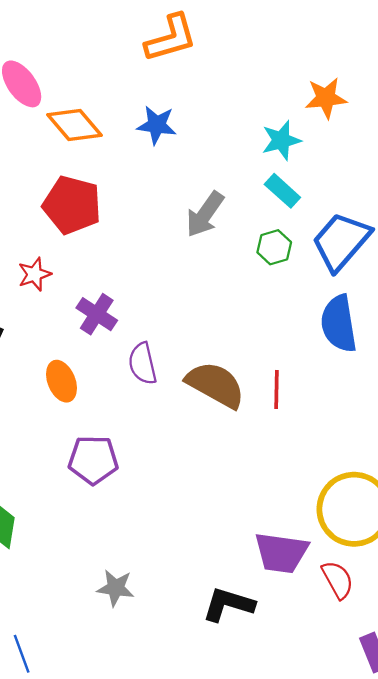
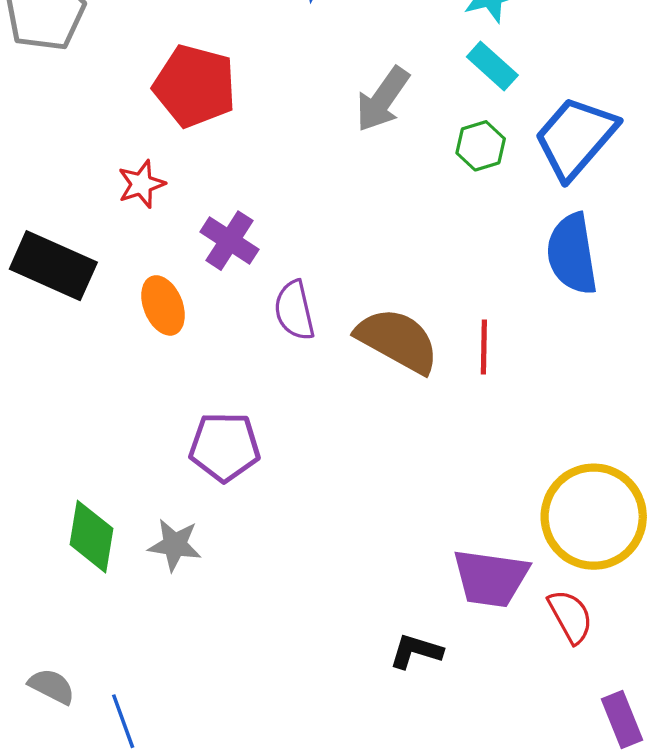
orange ellipse: (62, 381) -> (163, 305), moved
gray star: (116, 588) -> (175, 545), moved
black L-shape: (228, 604) -> (416, 651), size x0.7

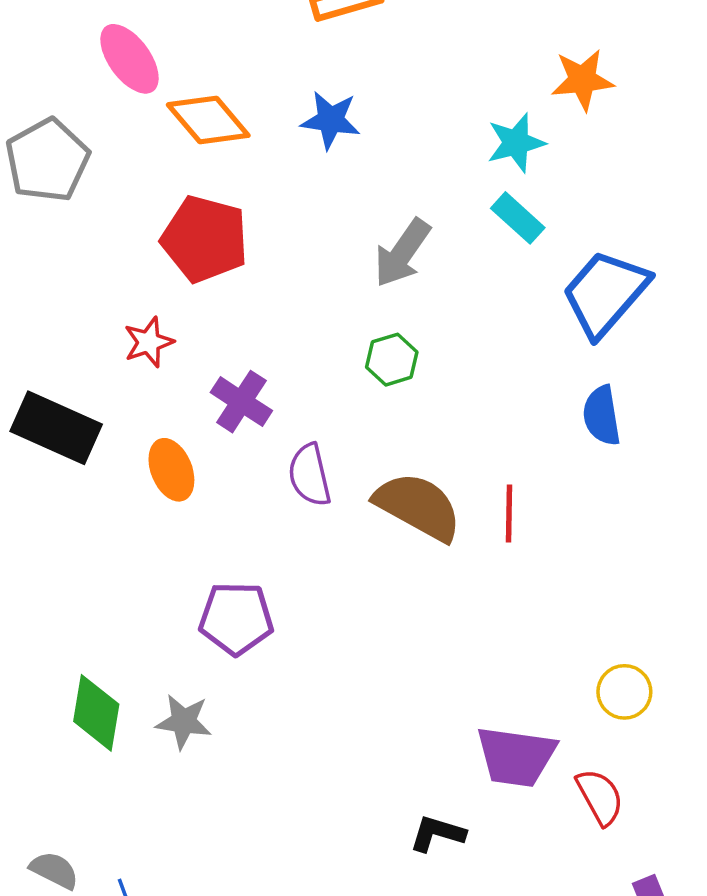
green hexagon: (481, 146) -> (392, 360), moved
blue semicircle: (572, 254) -> (602, 416), size x0.7
yellow circle: (594, 517) -> (624, 692), size x0.5

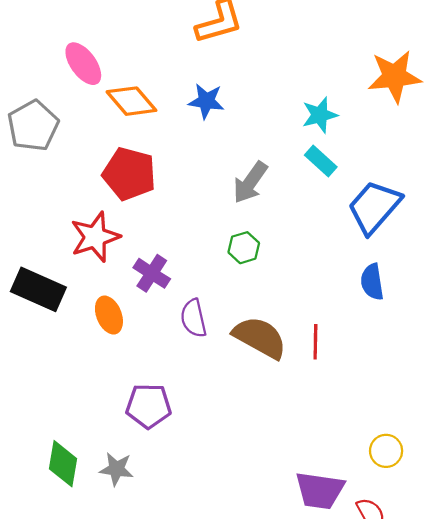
orange star: (582, 80) -> (395, 76), moved, size x1.4
red star: (149, 342) -> (95, 237), size x1.6

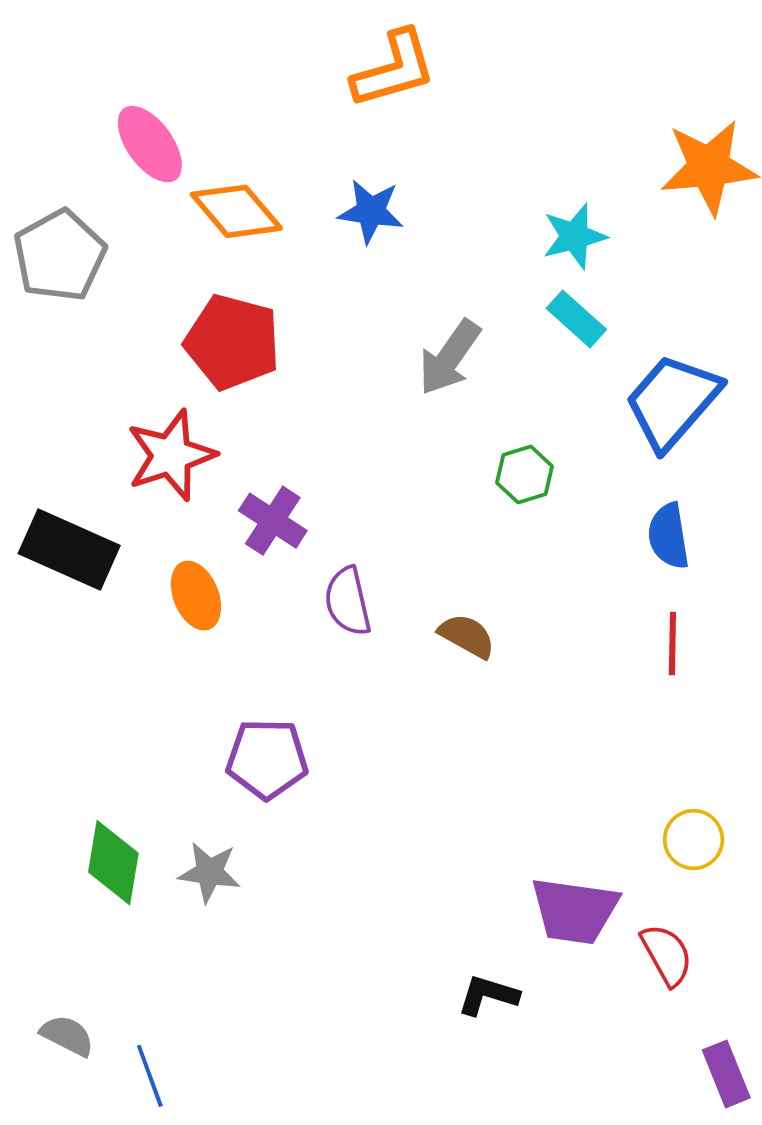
green hexagon: (244, 248) -> (524, 475), moved
brown semicircle: (260, 337) -> (467, 636), size x0.6
red line: (315, 342) -> (672, 644), moved

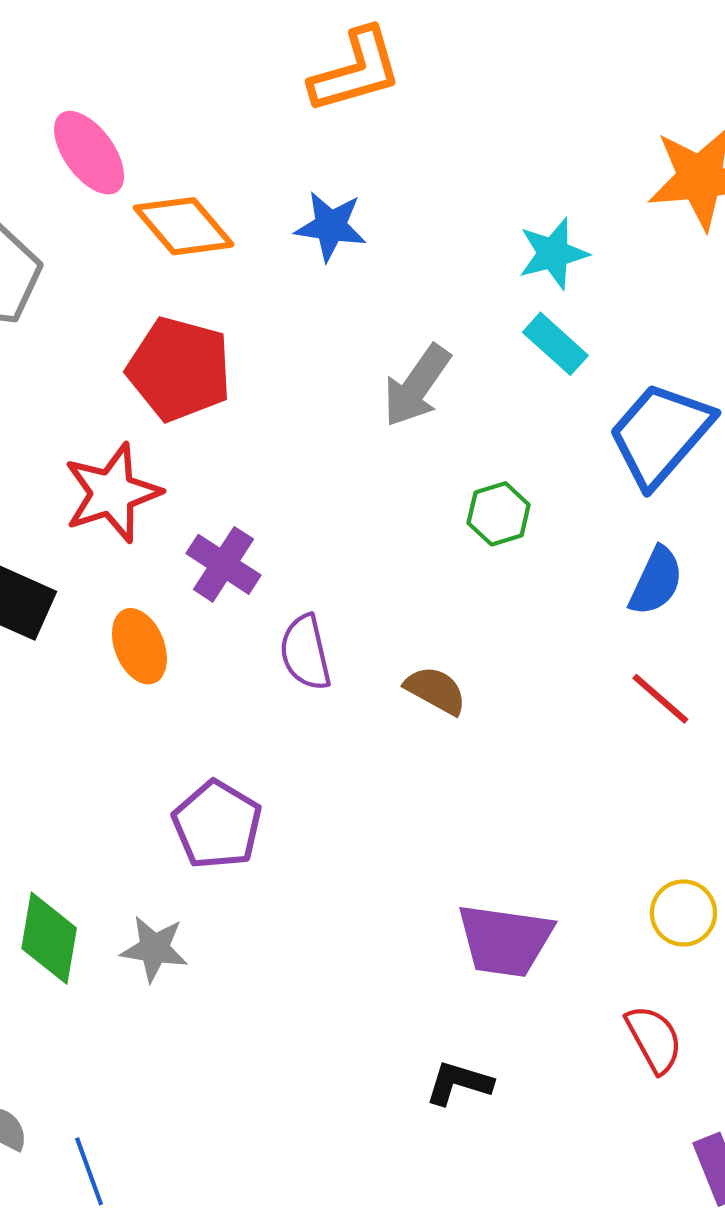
blue semicircle: (669, 536) -> (656, 581), turned -146
red line: (672, 644) -> (660, 699), turned -50
purple pentagon: (267, 759) -> (217, 825), turned 30
purple trapezoid: (574, 911) -> (505, 940), moved

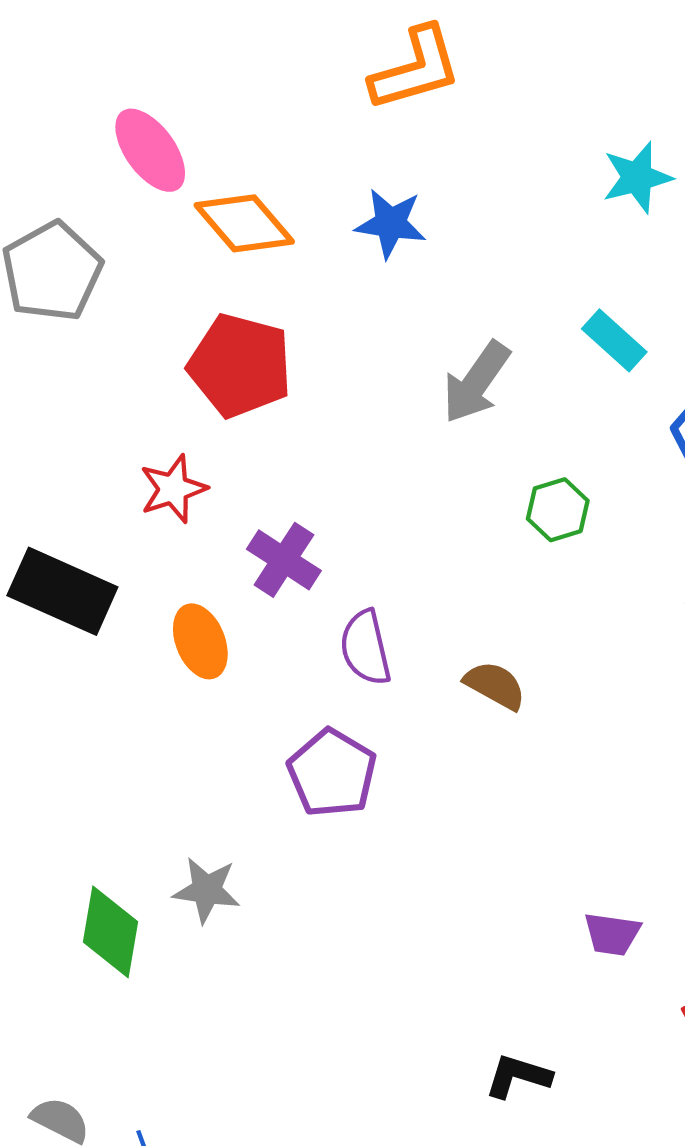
cyan star: (553, 253) -> (637, 177), moved
red star: (112, 493) -> (173, 489), size x0.7
purple pentagon: (217, 825) -> (332, 773), moved
purple trapezoid: (505, 940) -> (612, 934), moved, size x0.6
gray star: (154, 949) -> (207, 890), moved

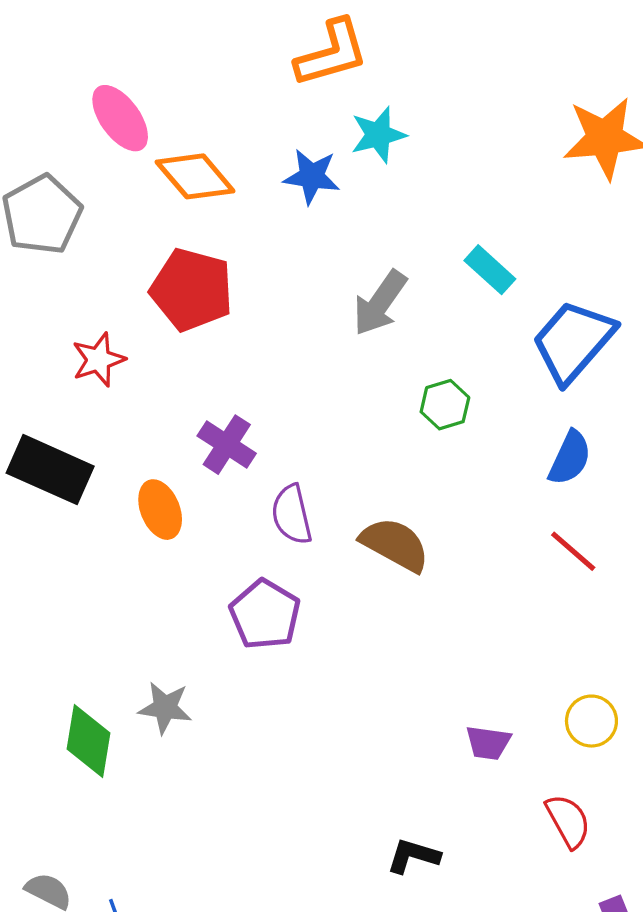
cyan star: (637, 177) -> (378, 135), moved
red star: (173, 489) -> (98, 360), moved
brown semicircle: (495, 685) -> (395, 545), size x1.4

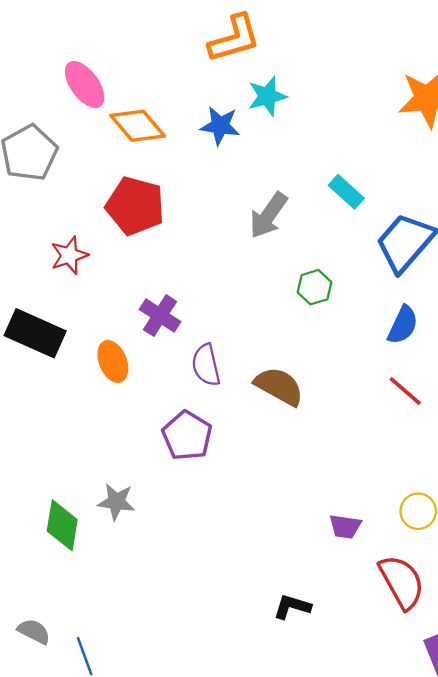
red semicircle: (568, 821) -> (402, 582), size x1.4

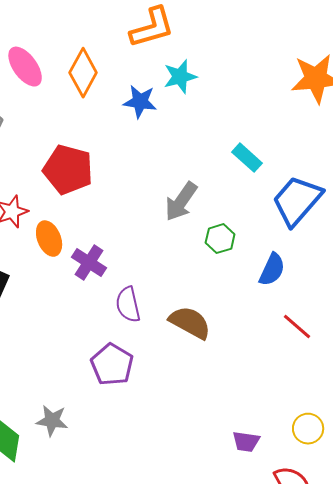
orange diamond: (138, 126) -> (83, 73), moved, turned 69
gray arrow: (268, 215) -> (181, 202), moved
blue semicircle: (403, 325) -> (272, 270), moved
orange ellipse: (113, 361) -> (49, 239), moved

